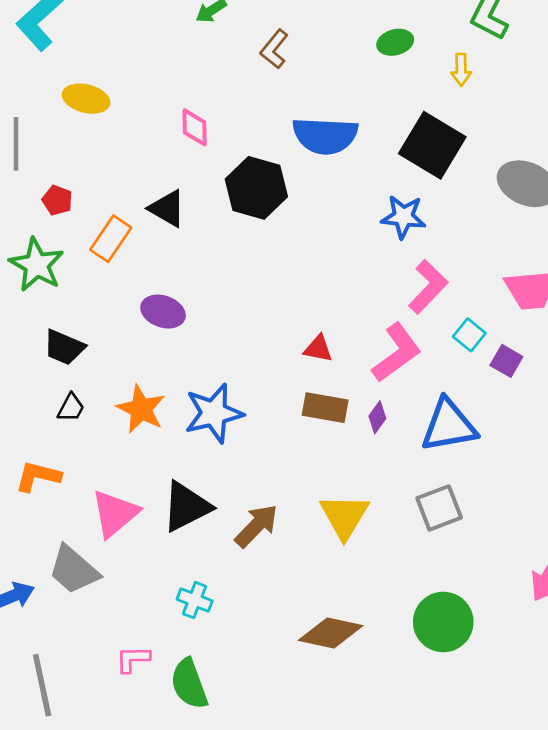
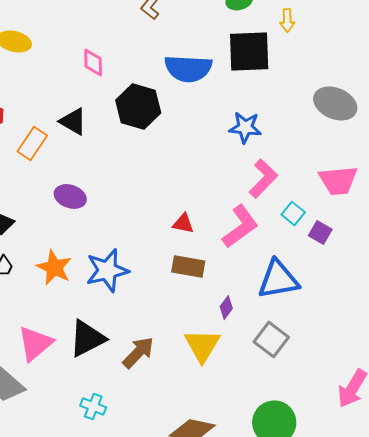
black square: (432, 145) -> (249, 51), moved, turned -33
purple diamond: (377, 417) -> (226, 307), moved
gray square: (439, 508) -> (271, 339), turned -32

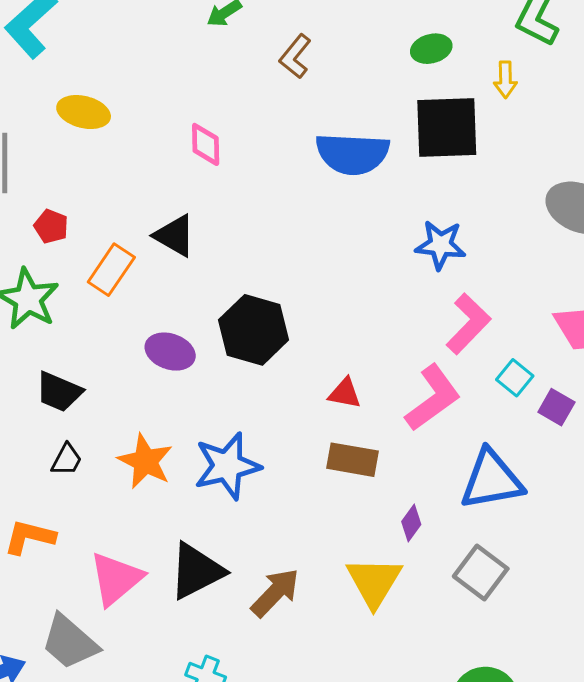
black hexagon: (138, 106) -> (254, 330), moved

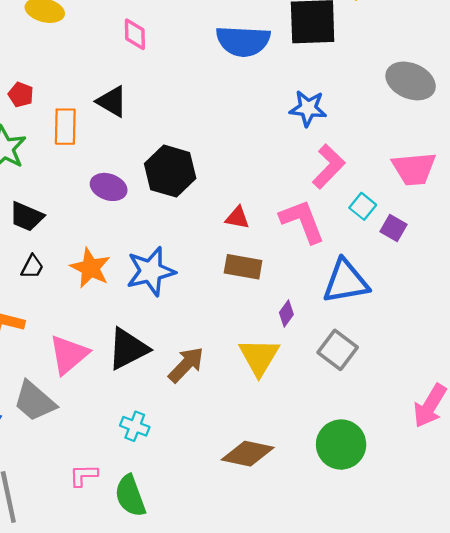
orange rectangle: (111, 270) -> (65, 127), turned -33
pink L-shape: (433, 398) -> (302, 221), turned -75

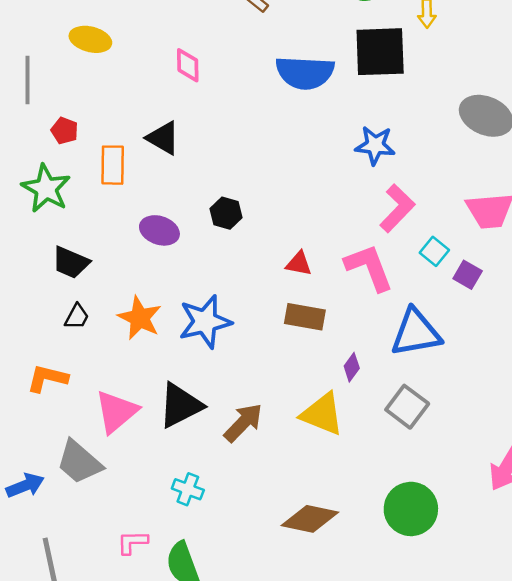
black hexagon: (170, 171) -> (226, 213), size x0.6
yellow triangle: (259, 357) -> (322, 414), turned -39

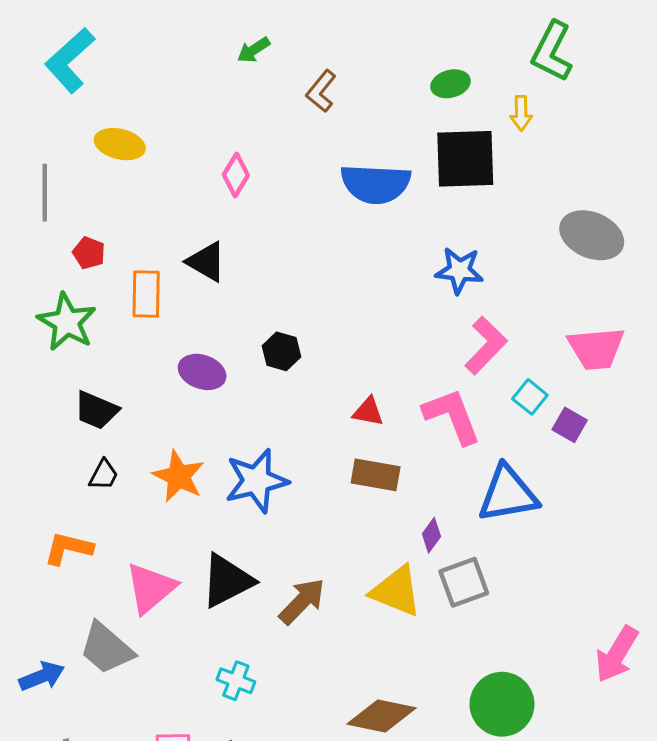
pink diamond: (188, 65) -> (236, 175), turned 32
gray square: (407, 407) -> (464, 582), moved, turned 33

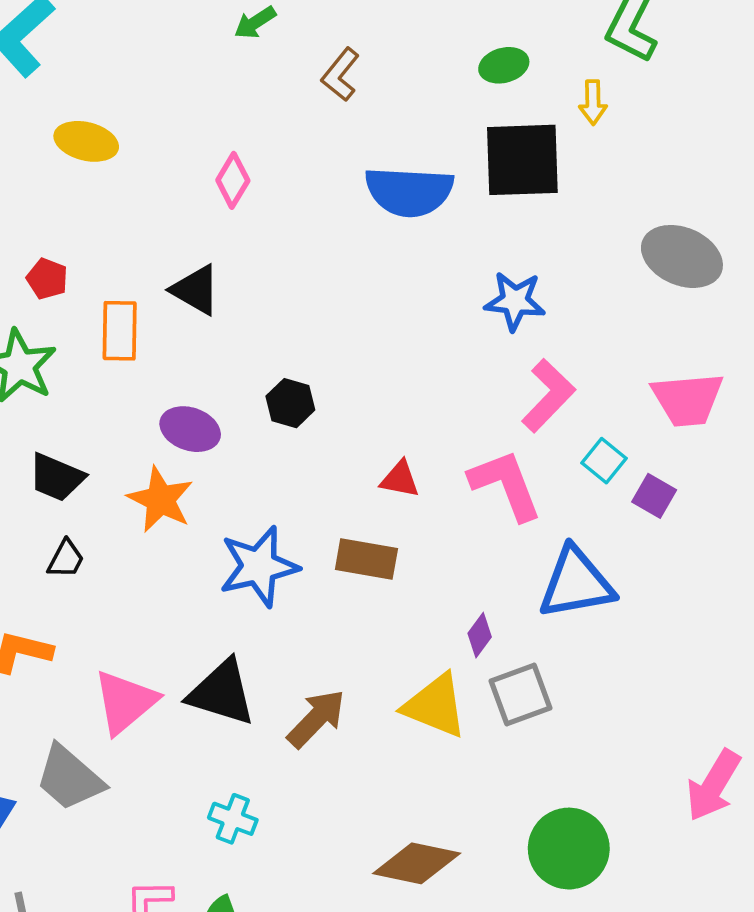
brown rectangle: (376, 475) -> (366, 559), moved
orange star: (179, 476) -> (160, 500), moved
black triangle: (227, 581) -> (222, 693), turned 44

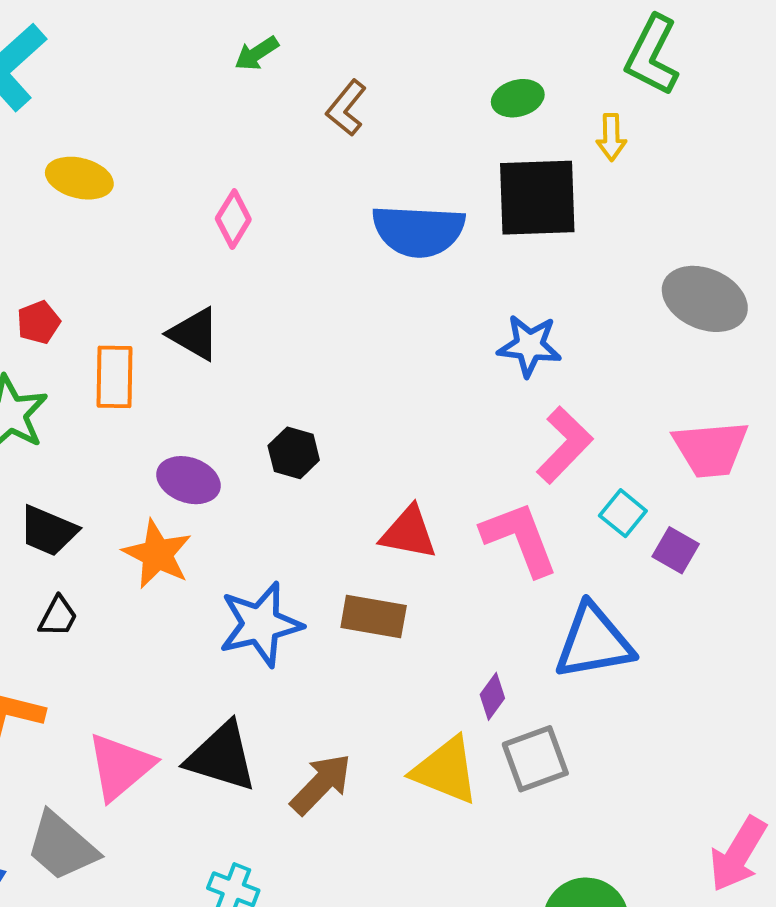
red pentagon: (47, 279) -> (38, 322), turned 30
red triangle: (400, 479) -> (409, 533), size x1.4

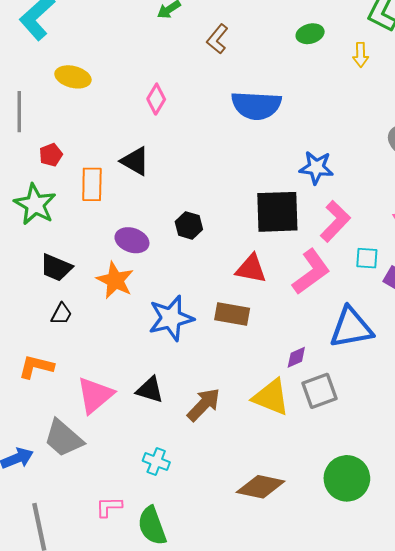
black square: (537, 198) -> (277, 212), moved
cyan square: (623, 513) -> (367, 258), turned -35
pink L-shape: (520, 539) -> (311, 272), turned 75
purple diamond: (492, 696) -> (296, 357), turned 30
black triangle: (222, 757) -> (150, 390), size x0.7

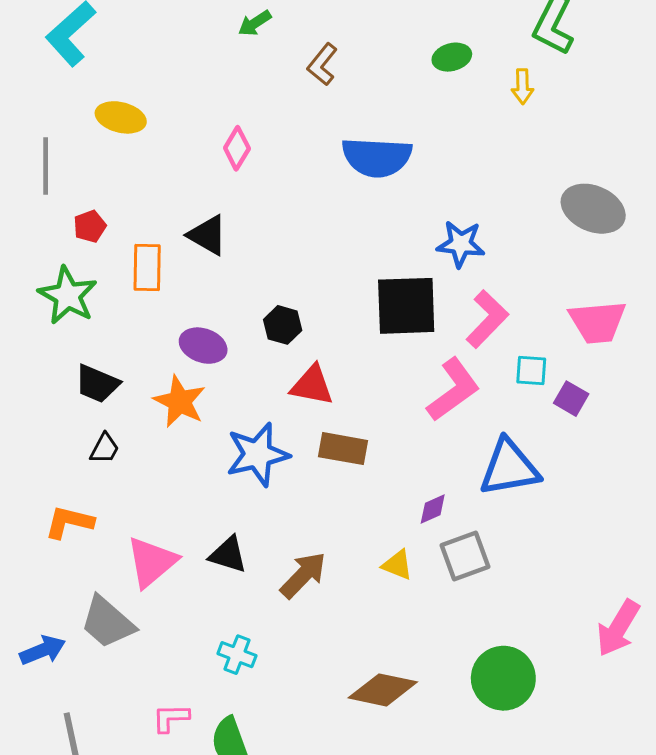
red triangle: (251, 269) -> (312, 385), moved
yellow triangle: (271, 397) -> (397, 565), size x0.6

